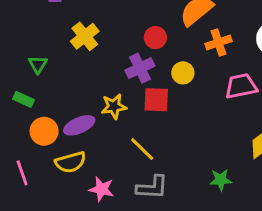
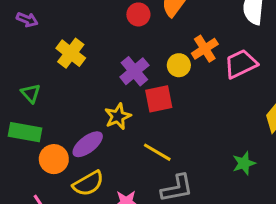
red circle: (155, 38) -> (138, 14), moved
orange cross: (218, 43) -> (205, 49), moved
green rectangle: (23, 99) -> (25, 132), size x1.5

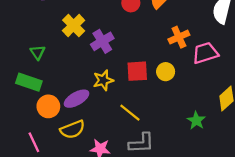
yellow circle: (179, 65) -> (166, 72), moved
purple cross: (134, 71) -> (102, 41), moved
green star: (244, 163) -> (196, 120), moved, turned -30

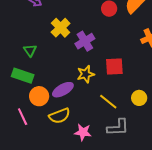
yellow circle: (166, 72) -> (139, 98), moved
pink line: (34, 142) -> (23, 117), moved

